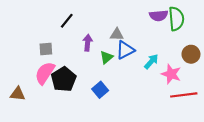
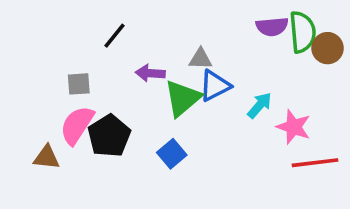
purple arrow: (88, 43) -> (150, 73), turned -91
brown circle: (191, 54) -> (328, 48), moved
green triangle: (106, 57) -> (183, 98), size x1.6
brown triangle: (18, 94) -> (46, 157), moved

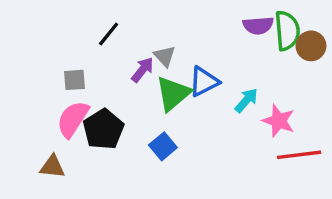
gray triangle: (200, 59) -> (165, 56), moved, turned 45
purple arrow: (150, 73) -> (143, 70), turned 124
brown triangle: (46, 157) -> (52, 167), moved

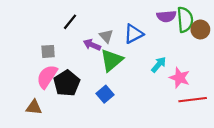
purple arrow: (143, 70) -> (92, 45), turned -105
blue triangle: (204, 82) -> (134, 34), moved

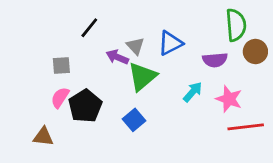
purple semicircle: (166, 16) -> (215, 60), moved
brown circle: (200, 29) -> (255, 51), moved
cyan arrow: (159, 65) -> (193, 92), moved
pink semicircle: (47, 77) -> (60, 98), size x0.7

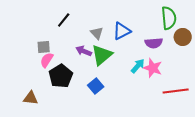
purple arrow: (117, 57) -> (84, 51), moved
pink semicircle: (60, 98) -> (47, 60), moved
pink star: (229, 99) -> (153, 68), moved

